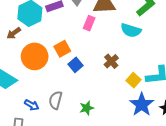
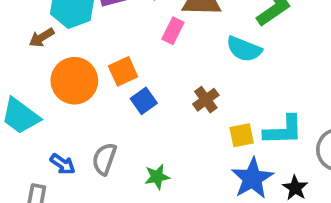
yellow square: (133, 80) -> (242, 135), turned 32

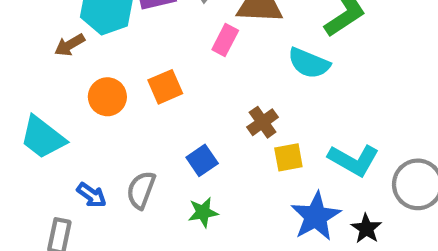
orange circle: (74, 81) -> (107, 97), size x0.7
blue square: (144, 101) -> (202, 160), moved
cyan L-shape: (283, 130) -> (354, 160), turned 30
yellow square: (242, 135) -> (288, 157), moved

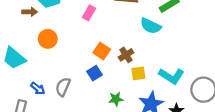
pink rectangle: (225, 40) -> (89, 13), moved
brown arrow: (70, 45) -> (30, 12), turned -152
orange square: (165, 87) -> (102, 51), moved, turned -35
green star: (203, 212) -> (116, 99), moved

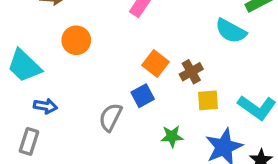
gray semicircle: (63, 87) -> (110, 117), moved
blue arrow: (38, 88) -> (45, 106), moved, turned -32

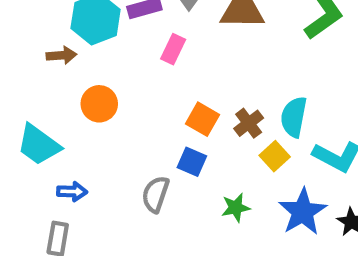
cyan semicircle: (231, 31) -> (294, 117), moved, turned 80
blue square: (143, 96) -> (192, 162), turned -30
yellow square: (208, 100) -> (275, 156), turned -30

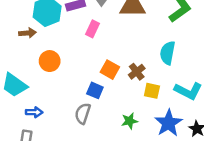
cyan semicircle: (294, 117) -> (168, 53), moved
yellow square: (275, 156) -> (152, 91), turned -35
blue square: (192, 162) -> (95, 90), moved

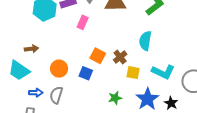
brown arrow: (27, 33) -> (31, 49), moved
orange circle: (50, 61) -> (59, 69), moved
gray semicircle: (83, 113) -> (56, 95), moved

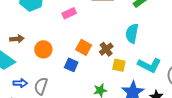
pink rectangle: (83, 22) -> (69, 13), turned 40
orange circle: (59, 69) -> (43, 49), moved

